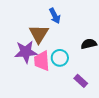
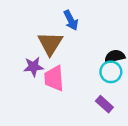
purple star: (26, 52) -> (33, 67), size x0.7
cyan circle: (60, 58) -> (111, 72), moved

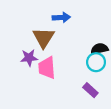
blue arrow: (71, 20) -> (61, 18), turned -66

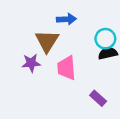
cyan circle: (96, 62) -> (105, 39), moved
pink trapezoid: (47, 68) -> (66, 68), moved

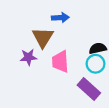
cyan circle: (105, 39) -> (96, 64), moved
purple rectangle: (98, 98) -> (89, 89), size x1.5

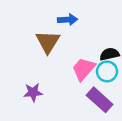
purple star: (28, 57) -> (33, 92), moved
pink trapezoid: (60, 62) -> (84, 69), moved, turned 45

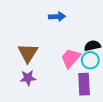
brown triangle: (48, 42) -> (28, 53), moved
purple rectangle: (100, 100) -> (84, 84), turned 45

